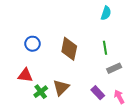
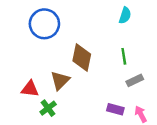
blue circle: (33, 44) -> (44, 24), moved, size x1.6
brown triangle: (61, 88) -> (60, 80), moved
purple rectangle: (98, 93) -> (115, 109), turned -32

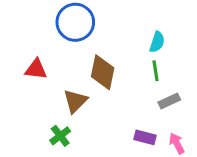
cyan semicircle: (125, 15) -> (157, 42), moved
blue circle: (44, 24) -> (75, 22), moved
red triangle: (30, 89) -> (36, 69), moved

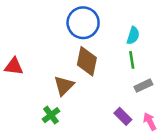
blue circle: (75, 22) -> (83, 23), moved
red triangle: (36, 69) -> (14, 66), moved
purple rectangle: (145, 137) -> (123, 116), turned 30

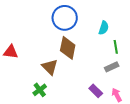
green line: (132, 60) -> (116, 47), moved
brown triangle: (64, 86) -> (50, 67), turned -30

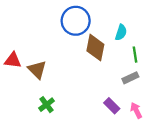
brown diamond: (68, 48) -> (95, 48), moved
brown triangle: (50, 67) -> (37, 70), moved

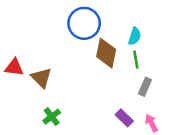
green line: (135, 55) -> (136, 60), moved
gray rectangle: (130, 78) -> (145, 87), turned -42

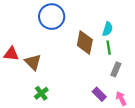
blue circle: (84, 23) -> (52, 17), moved

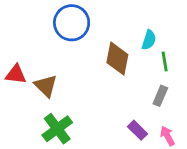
green line: (109, 48) -> (165, 61), moved
green cross: (41, 93) -> (57, 129), size x1.5

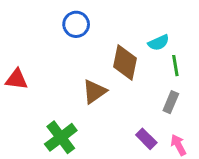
blue circle: (72, 23) -> (76, 24), size x0.7
cyan semicircle: (149, 40) -> (159, 43), turned 48
brown triangle: (46, 86) -> (94, 92), moved, turned 40

